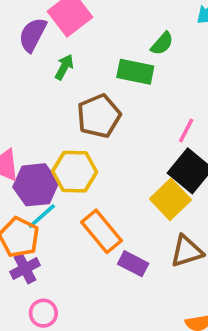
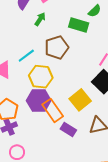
purple hexagon: (36, 185) -> (39, 101), moved
yellow square: (170, 199) -> (80, 100), moved
cyan line: (42, 216) -> (26, 56), moved

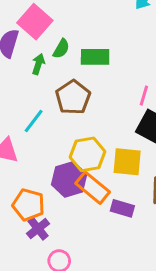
green semicircle: (95, 11) -> (61, 49), moved
yellow hexagon: (41, 77) -> (88, 154), moved
yellow square: (80, 100) -> (127, 162), turned -30

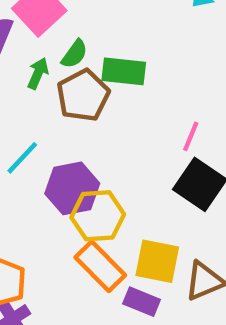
brown pentagon: (73, 97) -> (83, 95), moved
yellow square: (127, 162) -> (157, 261), moved
purple hexagon: (69, 179) -> (72, 188), moved

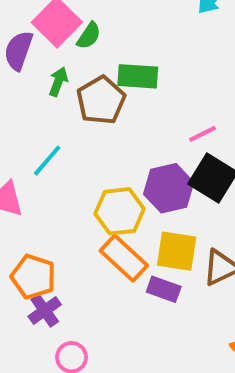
green semicircle: (74, 54) -> (89, 36), moved
pink line: (191, 136) -> (203, 134), turned 44
purple hexagon: (72, 188) -> (169, 188), moved

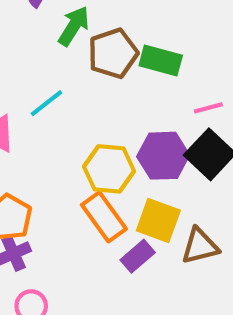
green rectangle: (138, 76) -> (161, 61), moved
green arrow: (58, 82) -> (74, 26), size x1.4
purple rectangle: (164, 289) -> (138, 256), turned -72

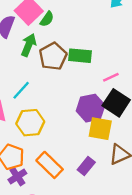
yellow hexagon: (109, 169) -> (30, 123), moved
orange rectangle: (104, 217) -> (50, 165), moved
yellow square: (158, 220) -> (100, 129), moved

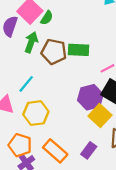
brown pentagon: (53, 56) -> (54, 52), turned -30
yellow square: (100, 129) -> (100, 116), turned 35

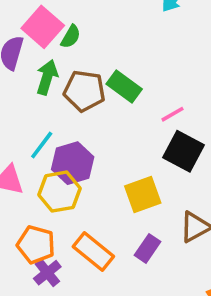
green rectangle: (78, 50) -> (124, 86), turned 36
purple hexagon: (90, 97) -> (73, 163), moved
yellow square: (100, 116) -> (143, 195), moved, turned 30

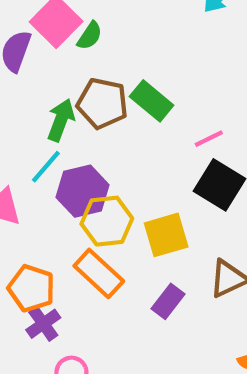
green arrow: (47, 77) -> (61, 120), moved
yellow hexagon: (59, 192) -> (107, 221), moved
orange rectangle: (93, 251) -> (99, 273), moved

